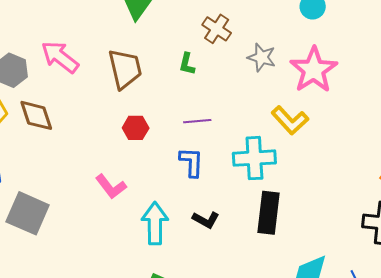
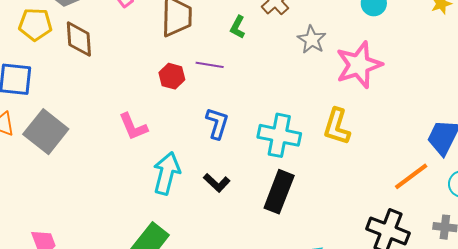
yellow L-shape: (290, 120) -> (337, 127), moved, turned 45
purple line: (197, 121) -> (210, 65), moved

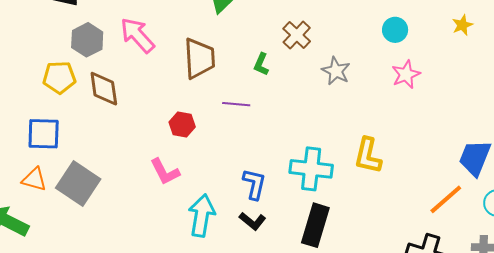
pink star: (359, 65) -> (406, 74), moved, size x0.6
red hexagon: (172, 76) -> (182, 125), moved
blue L-shape: (217, 123) -> (254, 184), moved

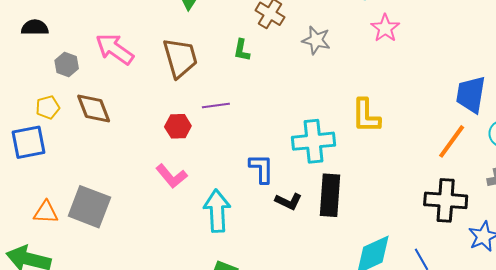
gray hexagon: (87, 40) -> (67, 64), size x0.7
yellow pentagon: (59, 77) -> (48, 107), size x0.7
purple line: (236, 104) -> (216, 105), moved
blue square: (44, 134) -> (28, 142), moved
black L-shape: (253, 221) -> (288, 201), moved

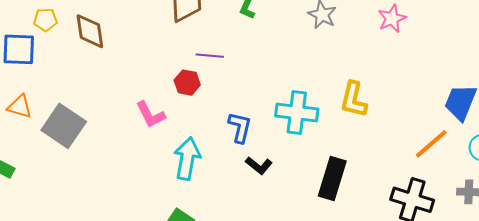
red hexagon: (178, 126) -> (187, 83), moved
black rectangle: (330, 195) -> (332, 178), moved
orange triangle: (46, 212) -> (20, 106), moved

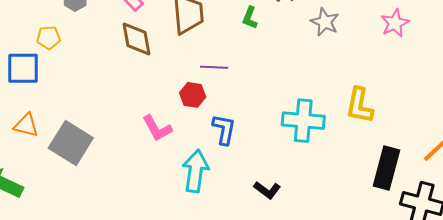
brown diamond: (90, 31) -> (137, 39), moved
blue L-shape: (240, 127) -> (224, 129), moved
black L-shape: (259, 166) -> (267, 190), moved
black rectangle: (332, 178) -> (387, 168), moved

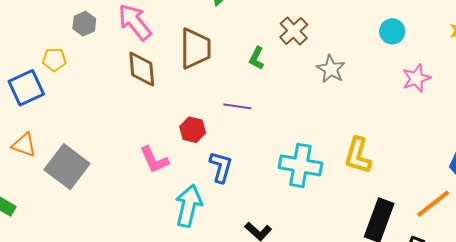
pink star: (395, 23) -> (416, 78), moved
purple line: (214, 67) -> (237, 106), moved
blue square: (23, 68) -> (26, 88), turned -30

